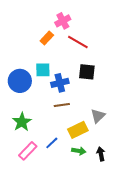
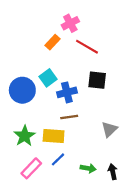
cyan square: (43, 70) -> (48, 78), turned -35
yellow rectangle: (78, 130) -> (54, 136), moved, turned 30

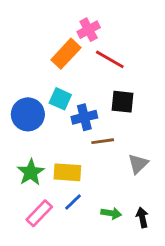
orange rectangle: (52, 42) -> (66, 54), size x1.5
cyan square: (48, 78) -> (60, 99), turned -30
brown line: (69, 117) -> (103, 141), moved

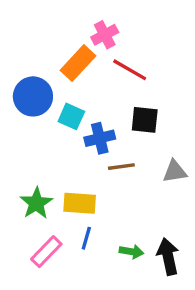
blue circle: (28, 114) -> (33, 96), moved
gray triangle: (138, 164) -> (175, 172), moved, turned 35
blue line: (73, 202) -> (86, 238), turned -30
black arrow: (142, 217) -> (168, 257), size x1.5

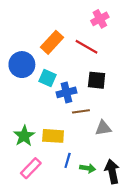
pink cross: (105, 35) -> (100, 19), moved
gray triangle: (175, 172) -> (103, 128), moved
blue line: (86, 238) -> (68, 160), moved

